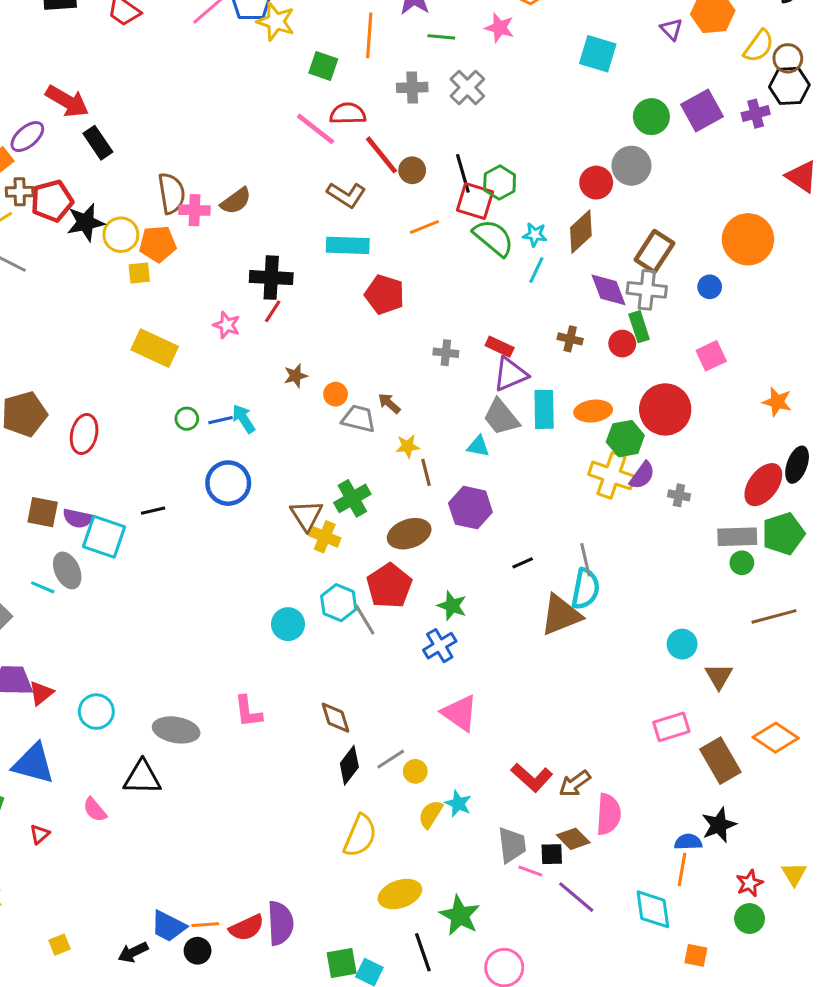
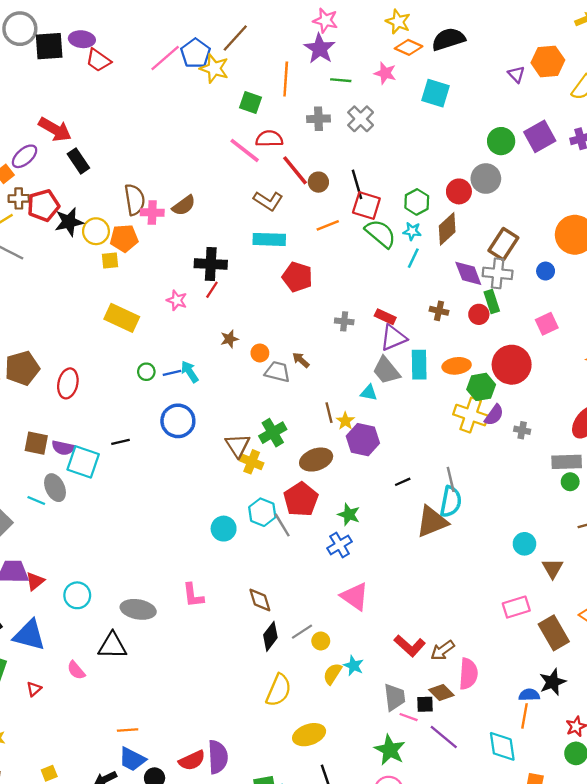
cyan square: (598, 54) -> (436, 93), moved
green hexagon: (500, 183) -> (417, 202), moved
yellow star: (408, 446) -> (345, 421), moved, turned -30
green star: (460, 915) -> (390, 750), moved
orange line: (205, 925) -> (128, 730), moved

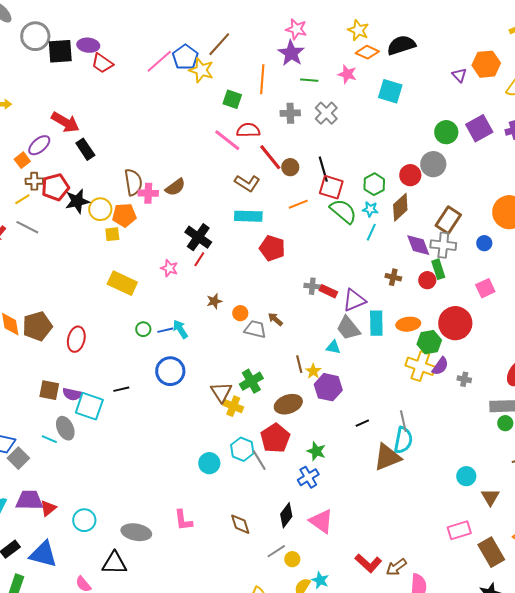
black cross: (211, 264) -> (198, 237), turned 32
red rectangle: (385, 317) -> (328, 291), moved
black diamond: (270, 636) -> (286, 515), moved

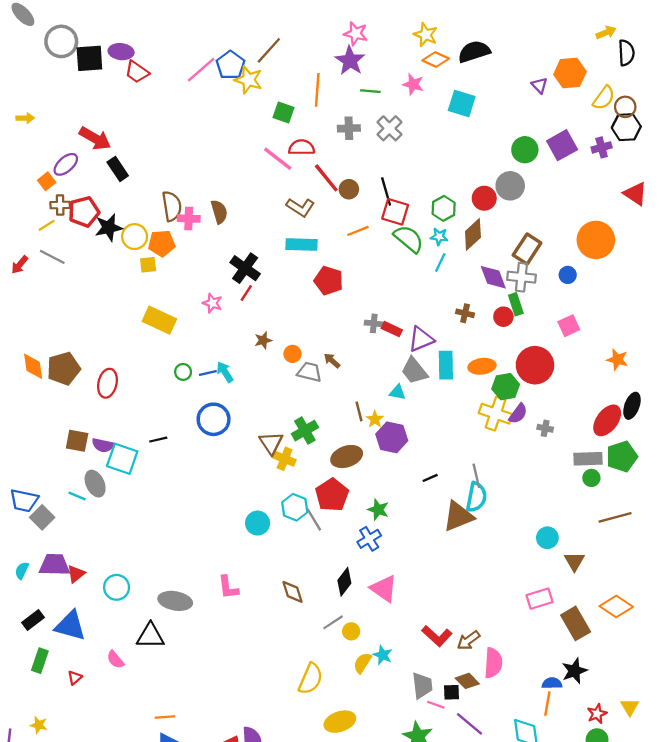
brown semicircle: (175, 187) -> (219, 212), turned -70

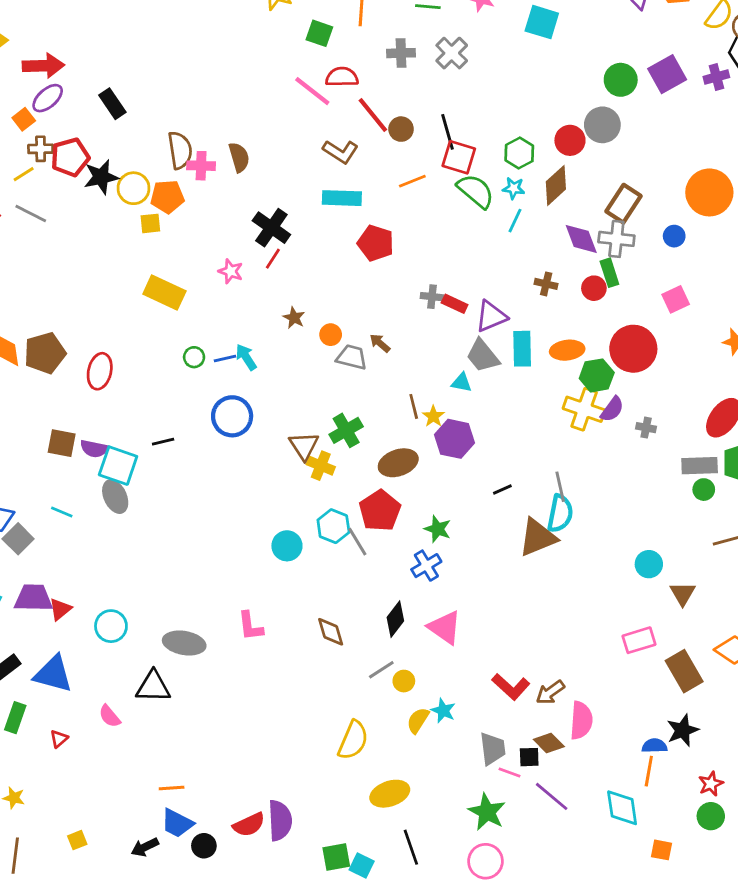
red arrow: (95, 138) -> (43, 66), moved, turned -32
brown star: (263, 340) -> (294, 318), turned -30
gray ellipse: (95, 484) -> (115, 497), moved

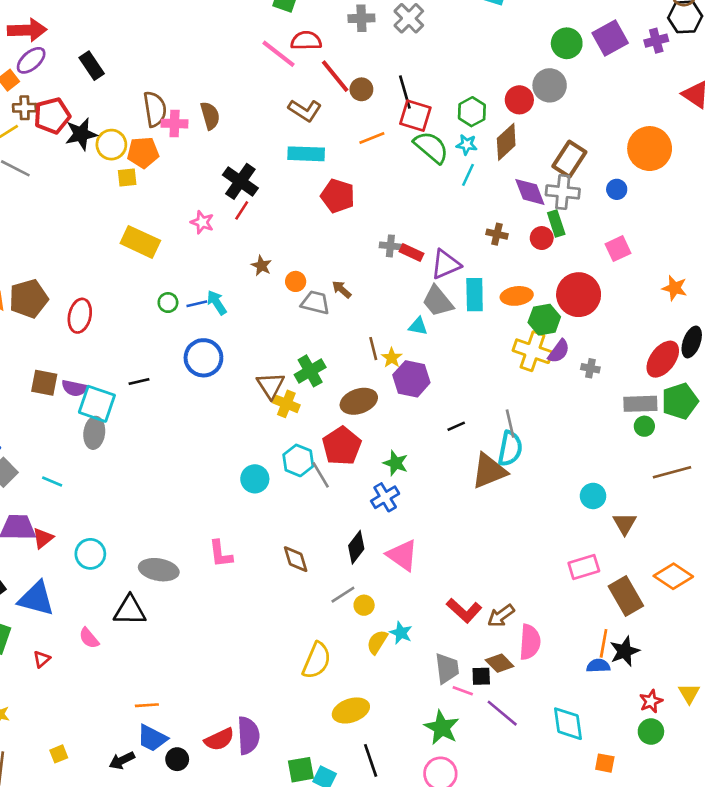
gray ellipse: (115, 497) -> (94, 433), turned 32
cyan line: (62, 512) -> (52, 481), moved
orange line: (649, 771) -> (604, 643), moved

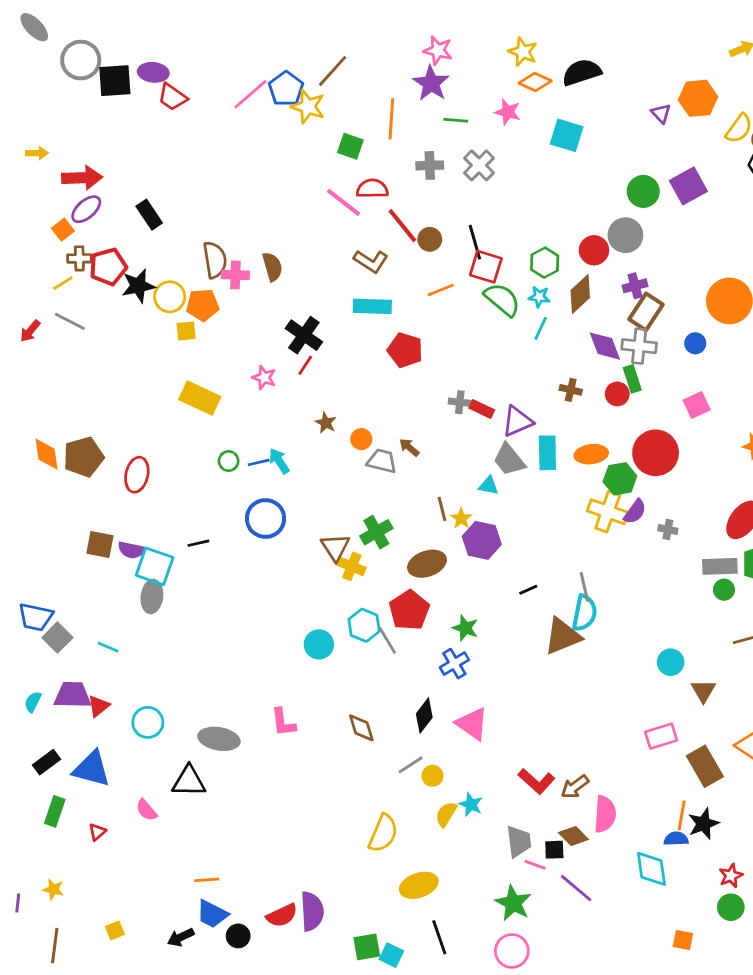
purple cross: (656, 41) -> (635, 286), moved
cyan diamond: (568, 724) -> (651, 869), moved

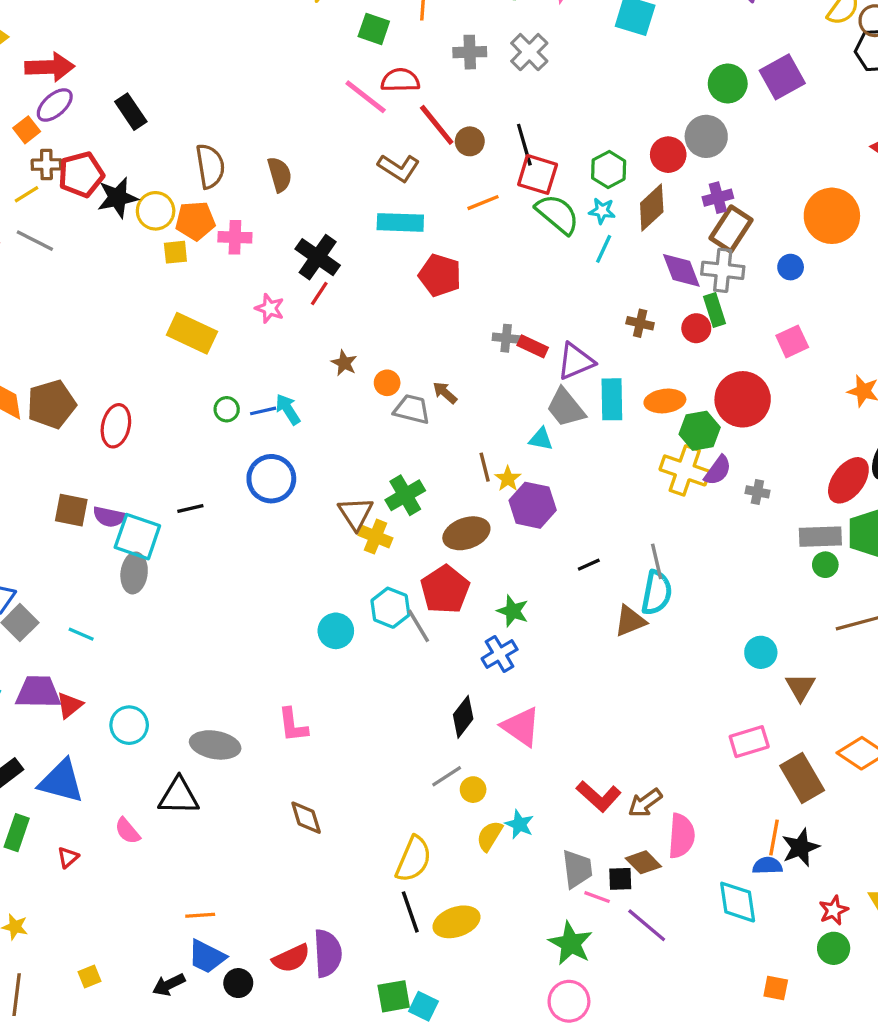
pink cross: (235, 275) -> (235, 237), moved
brown triangle: (562, 636) -> (630, 621), size x0.7
brown diamond: (361, 728) -> (306, 818), moved
black line: (439, 937) -> (410, 912), moved

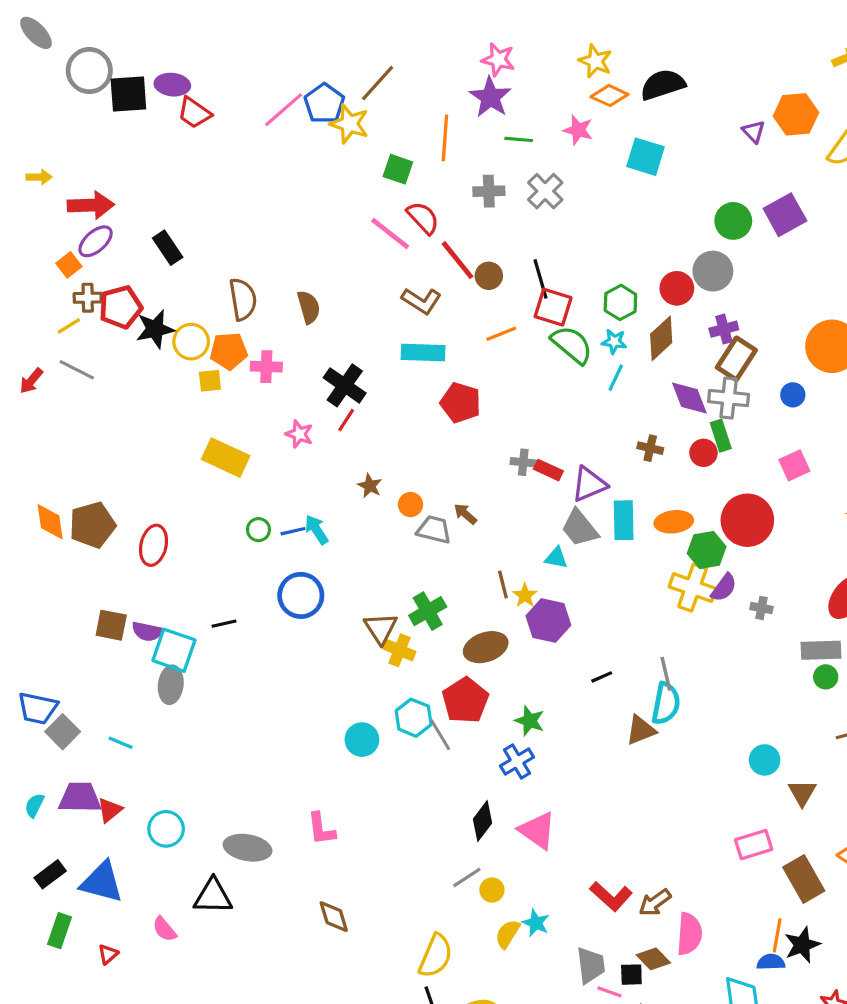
red semicircle: (400, 80) -> (423, 218), turned 48

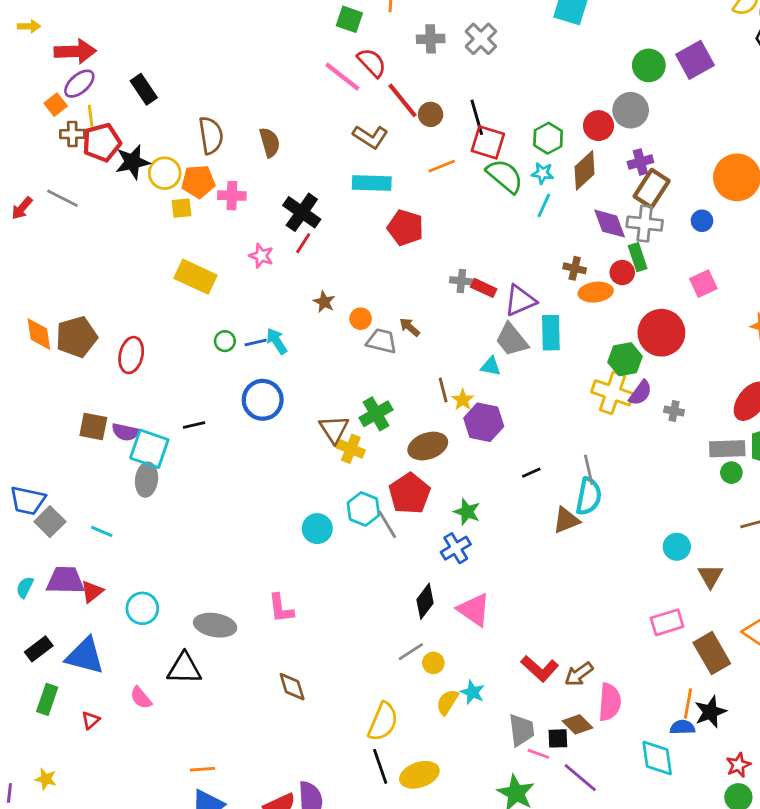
yellow line: (69, 326) -> (91, 116), moved, turned -65
orange ellipse: (674, 522) -> (596, 292), moved

